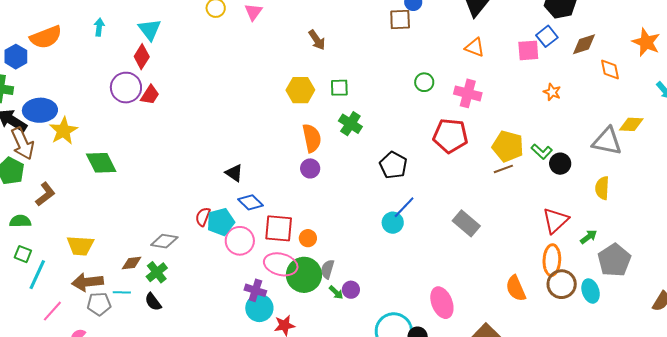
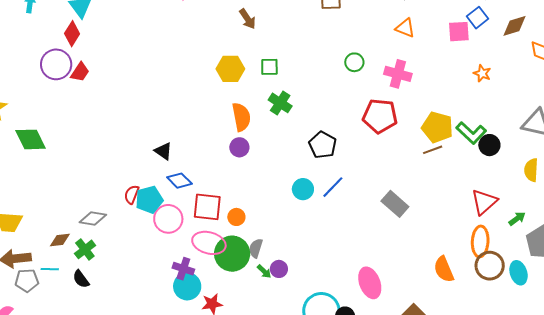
green L-shape: (542, 152) -> (471, 133), size x1.4
cyan circle: (393, 223) -> (303, 189), moved

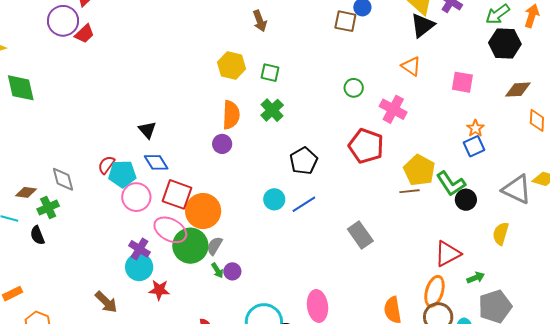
blue square: (478, 18) -> (474, 146), moved
orange circle: (236, 217) -> (203, 211), size x2.0
gray diamond: (93, 218) -> (63, 179), turned 52

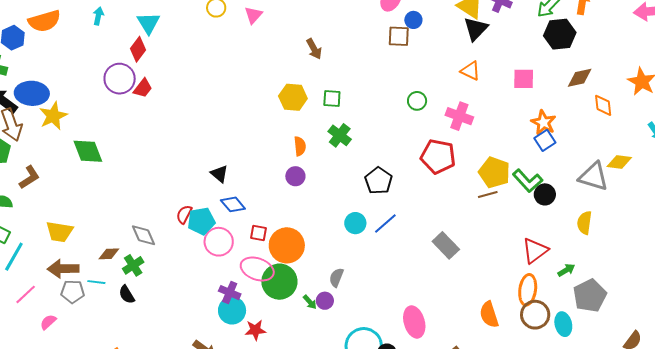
orange semicircle: (231, 115) -> (300, 146), size x0.7
orange star: (475, 128) -> (543, 122), size x1.4
red square: (177, 194) -> (259, 233), size x0.6
gray semicircle: (215, 246) -> (336, 277), moved

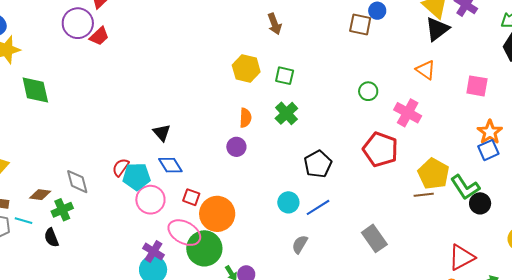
gray semicircle: (336, 277) -> (300, 244), moved

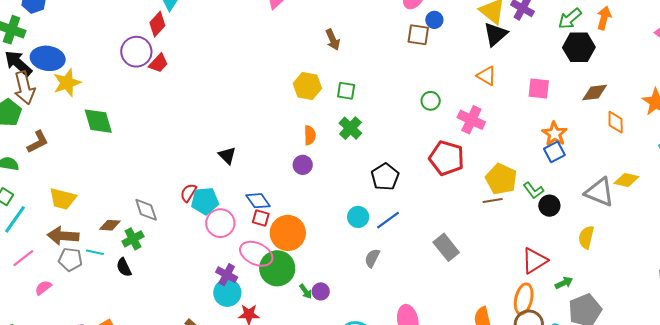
blue diamond: (170, 165) -> (258, 201), moved
green L-shape: (465, 187) -> (533, 190), size x0.7

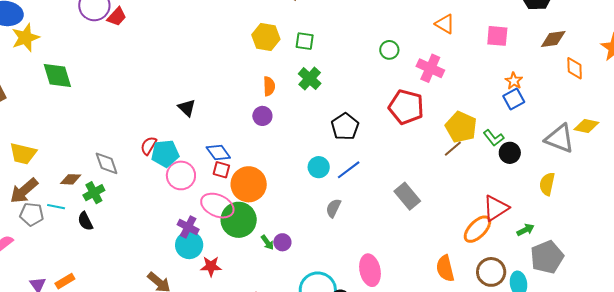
orange star: (555, 134) -> (514, 81), size x0.7
brown line: (493, 201) -> (453, 149), turned -30
brown arrow: (63, 236) -> (24, 191), turned -44
orange ellipse: (524, 299) -> (477, 229), moved, turned 32

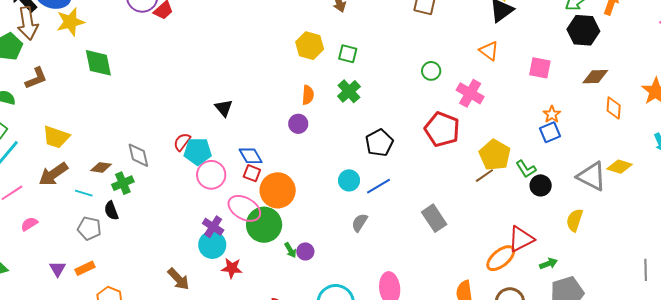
gray pentagon: (32, 214) -> (89, 228), moved

